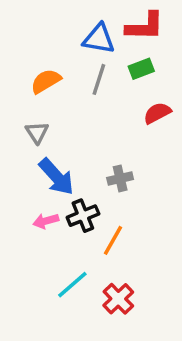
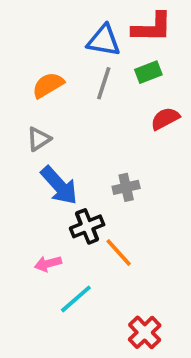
gray triangle: (37, 132) -> (39, 139), turned 30
pink arrow: (46, 221) -> (48, 264), moved
orange line: (113, 240) -> (119, 252), turned -72
red cross: (118, 299) -> (145, 332), moved

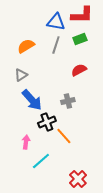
red semicircle: (165, 119) -> (79, 70), moved
pink arrow: (48, 264) -> (26, 142), turned 112

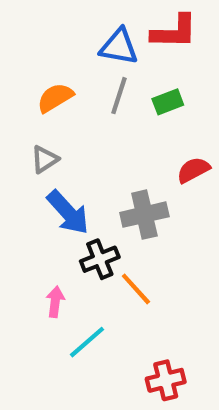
green rectangle: (80, 39) -> (168, 102), moved
red semicircle: (79, 70) -> (193, 170), moved
gray cross: (68, 101) -> (144, 215), size x1.5
red cross: (78, 179) -> (166, 380), turned 30

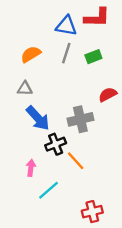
gray triangle: (45, 159) -> (25, 89), turned 35

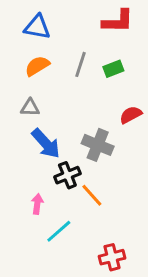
blue triangle: (66, 26) -> (37, 27), moved
gray cross: (80, 119) -> (98, 145), turned 35

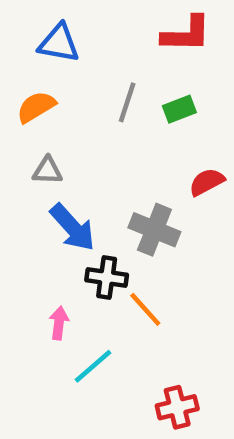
orange semicircle: (37, 66) -> (36, 107), moved
black cross: (67, 175) -> (107, 278), turned 30

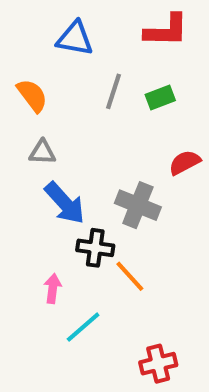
blue triangle: (59, 43) -> (75, 39), moved
orange semicircle: (36, 107) -> (32, 95), turned 84

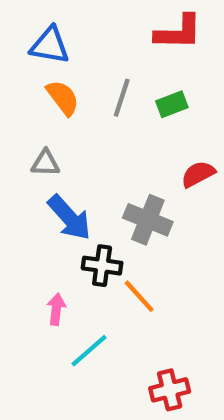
blue triangle: (75, 39) -> (50, 45), moved
orange semicircle: (32, 95) -> (63, 98), moved

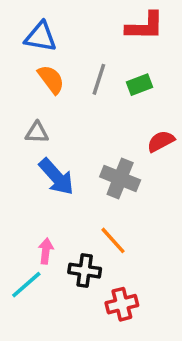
black cross: (102, 266) -> (85, 271), moved
cyan line: (89, 351) -> (26, 285), moved
red cross: (170, 390) -> (122, 304), moved

